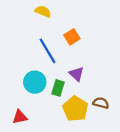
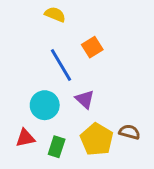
purple triangle: (77, 74) -> (85, 99), moved
green rectangle: (58, 88) -> (57, 147), moved
red triangle: (20, 117) -> (25, 138), moved

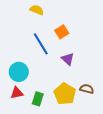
purple triangle: (85, 99) -> (68, 59), moved
cyan circle: (45, 105) -> (19, 72), moved

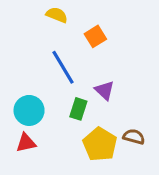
orange square: (62, 32) -> (95, 36), moved
green rectangle: (38, 99) -> (78, 109), moved

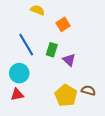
blue line: (63, 67) -> (26, 45), moved
green rectangle: (78, 109) -> (52, 50), moved

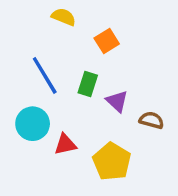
brown semicircle: (88, 90) -> (151, 120), moved
red triangle: (17, 94) -> (65, 144), moved

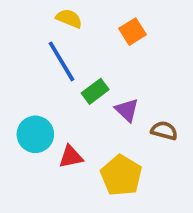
orange square: (107, 41) -> (132, 32), moved
blue line: (45, 75) -> (61, 61), moved
green rectangle: (88, 84) -> (95, 91), turned 35

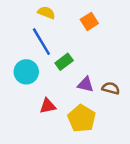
purple triangle: (127, 110) -> (85, 84), moved, turned -30
cyan circle: (35, 134) -> (26, 72), moved

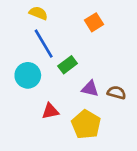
yellow semicircle: (46, 13) -> (38, 13), moved

